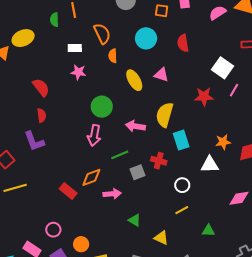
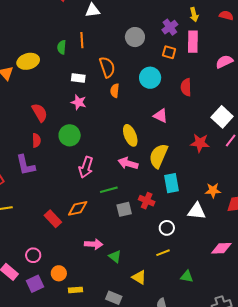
yellow ellipse: (134, 80) -> (130, 135), moved
green circle: (102, 107) -> (70, 135), moved
pink arrow: (112, 194) -> (94, 244), moved

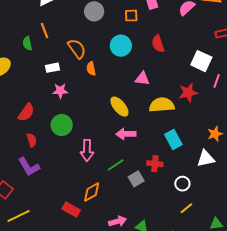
red semicircle: (40, 113) -> (26, 112), turned 84
yellow semicircle: (158, 156) -> (162, 105), moved, turned 80

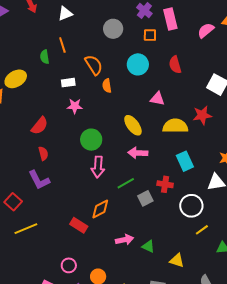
green circle: (62, 125) -> (91, 140), moved
white circle: (182, 184) -> (191, 206), size x1.5
yellow line: (186, 208) -> (202, 230), moved

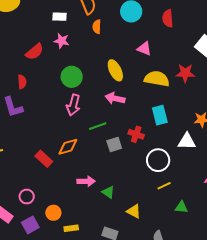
red semicircle: (40, 126) -> (35, 52), moved

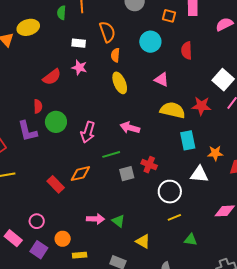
yellow ellipse: (115, 70) -> (120, 83), moved
green circle: (72, 77) -> (56, 122), moved
cyan rectangle: (160, 115) -> (188, 140), moved
pink arrow: (86, 181) -> (95, 219), moved
purple square: (30, 225) -> (39, 250), turned -30

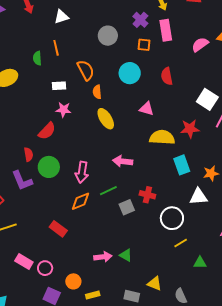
red semicircle: (52, 77) -> (47, 131), moved
orange diamond: (80, 174) -> (81, 201), moved
pink rectangle: (13, 238) -> (24, 262), moved
yellow triangle: (143, 241) -> (154, 284), moved

